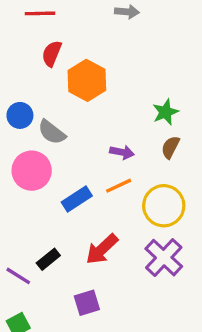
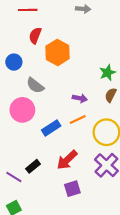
blue circle: (20, 115) -> (14, 62), moved
purple square: (87, 303) -> (72, 189), moved

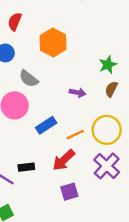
red semicircle: (35, 35) -> (15, 22), moved
orange line: (78, 119) -> (75, 135), moved
black rectangle: (33, 166) -> (26, 167), turned 32

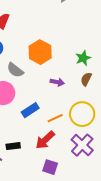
orange hexagon: (53, 43) -> (40, 52), moved
purple square: (69, 192) -> (50, 167), turned 35

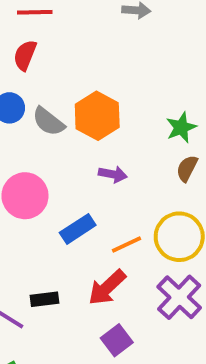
gray semicircle: (15, 70) -> (48, 122), moved
purple arrow: (57, 82) -> (113, 174), moved
purple square: (50, 167) -> (117, 340), turned 35

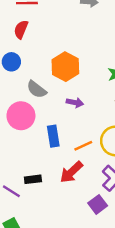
gray semicircle: (48, 122) -> (37, 89), moved
blue rectangle: (78, 229) -> (53, 136), turned -66
purple square: (117, 340) -> (98, 204), moved

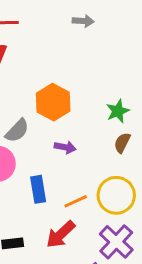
gray semicircle: (37, 89) -> (17, 131), turned -84

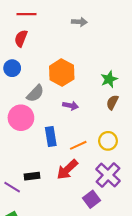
gray arrow: (83, 21) -> (79, 22), moved
yellow circle: (116, 195) -> (108, 141), size x0.7

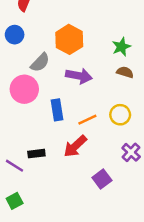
brown semicircle: (112, 102) -> (125, 72), turned 80
purple arrow: (71, 106) -> (79, 76), size x1.5
purple cross: (108, 175) -> (131, 152), moved, size x0.7

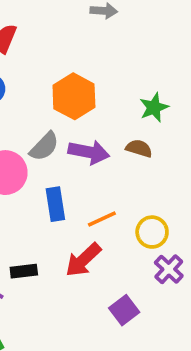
gray semicircle: (40, 63) -> (44, 147), moved
brown semicircle: (125, 72) -> (139, 148), moved
yellow circle: (120, 115) -> (152, 232), moved

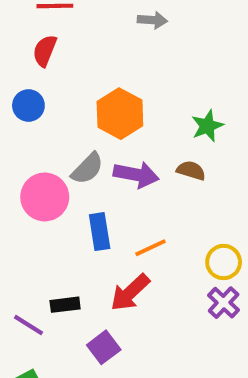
yellow circle: (152, 232) -> (224, 262), moved
purple square: (124, 310) -> (104, 347), moved

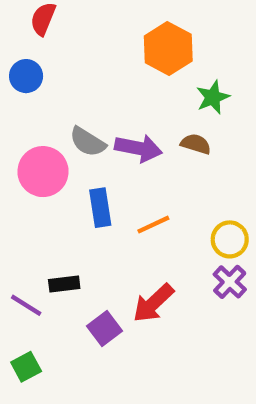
orange hexagon: (120, 114) -> (168, 48), moved
gray semicircle: (87, 169) -> (88, 142), turned 78
red arrow: (130, 292) -> (153, 303), moved

